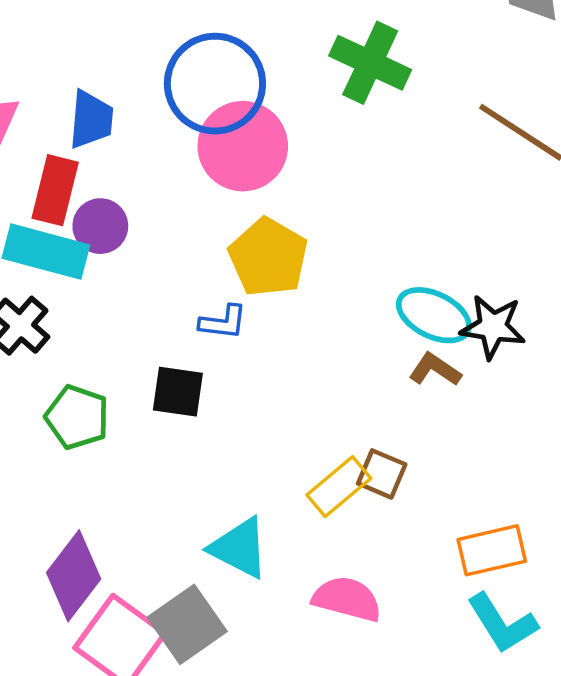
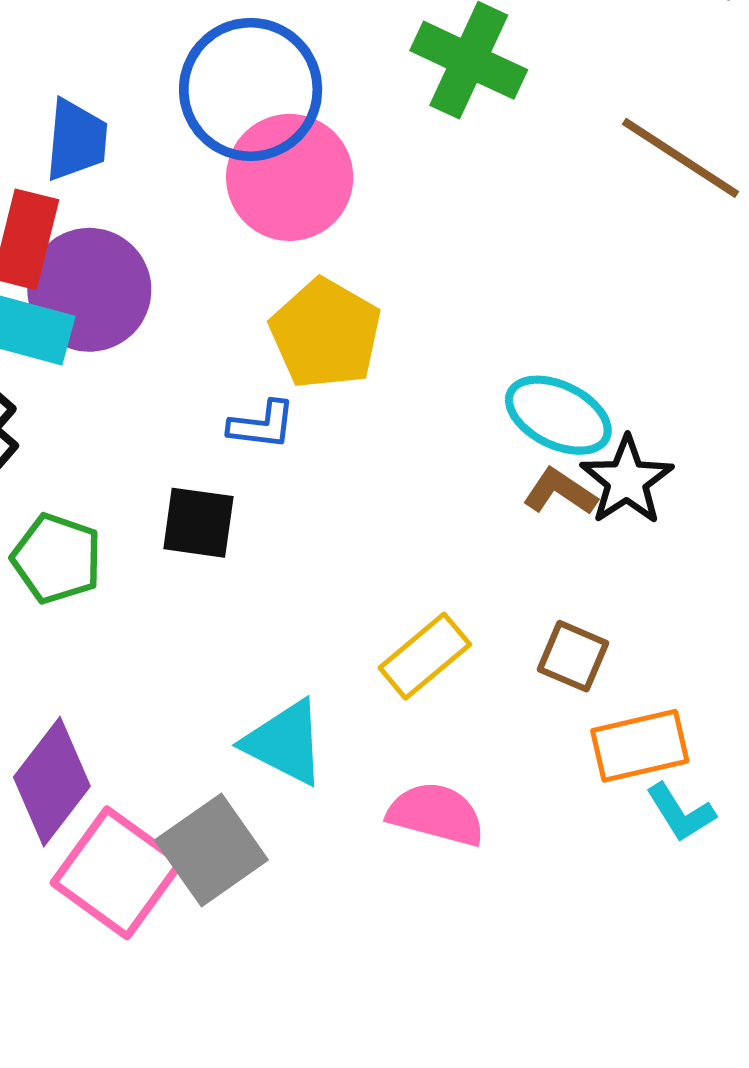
purple circle: (100, 226) -> (89, 290), size x1.6
black star: (493, 327) -> (627, 480), moved, turned 30
brown square: (382, 474) -> (573, 656), moved
cyan L-shape: (502, 623) -> (680, 813), moved, size x0.7

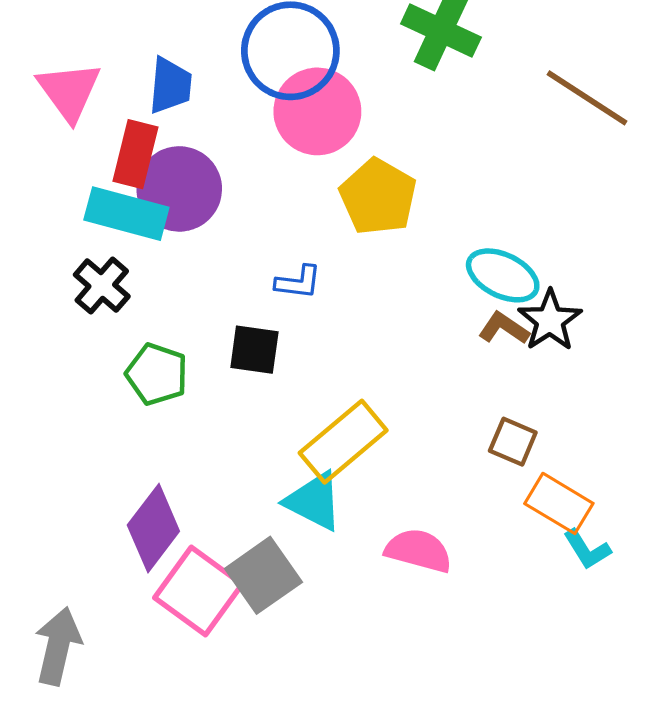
yellow pentagon: (325, 334) -> (378, 197), moved
yellow rectangle: (425, 656) -> (343, 442), moved, size x1.4
orange rectangle: (640, 746) -> (559, 503), turned 44

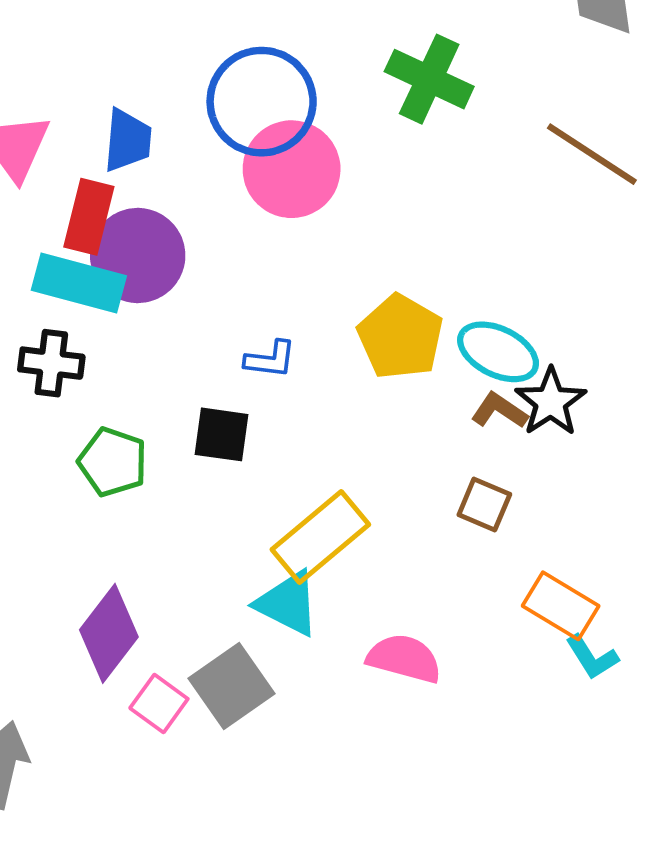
yellow pentagon: (378, 197) -> (400, 337), moved
black cross: (102, 286) -> (51, 363), turned -34
brown square: (513, 442) -> (484, 505), moved
pink square: (198, 591) -> (159, 703), size x0.6

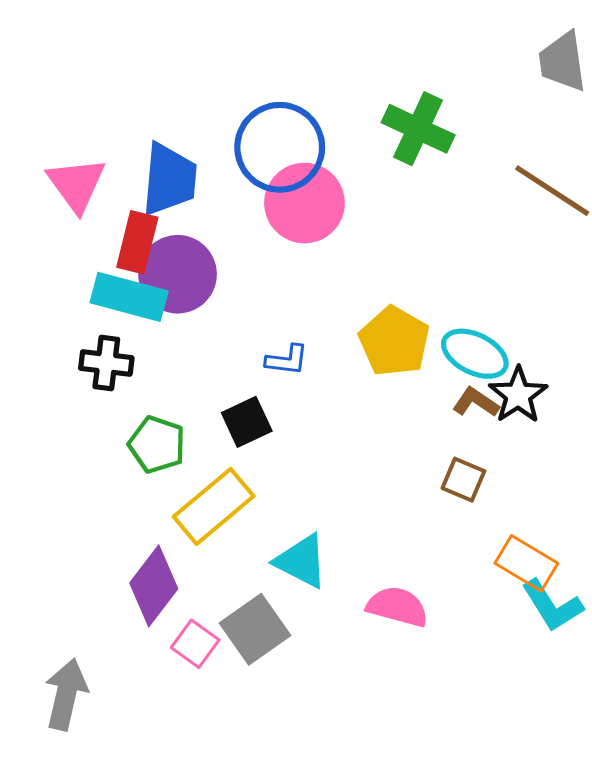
blue trapezoid: (128, 140) -> (169, 179), size x1.4
black square: (222, 434) -> (247, 422), turned -33
yellow rectangle: (320, 537) -> (214, 506), moved
cyan L-shape: (592, 657) -> (552, 606), size x1.4

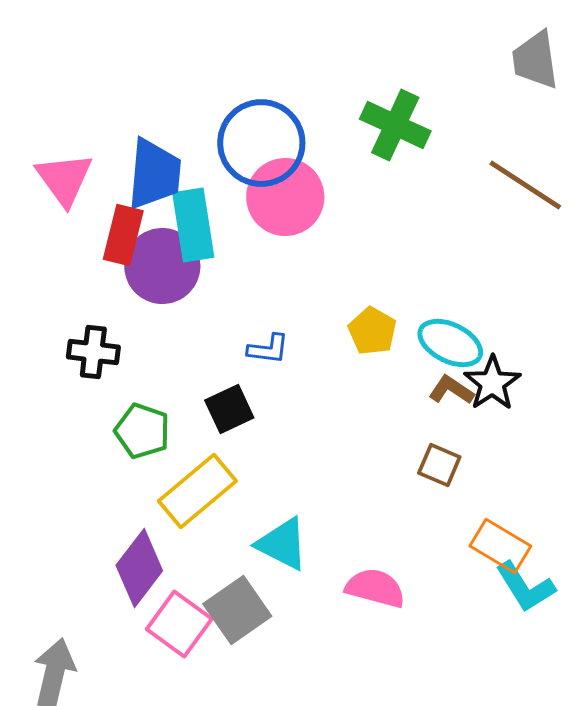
cyan rectangle: (129, 297) -> (193, 225), moved, turned 66
yellow pentagon: (394, 341) -> (372, 331), size x0.7
pink square: (195, 644) -> (179, 624), size x1.4

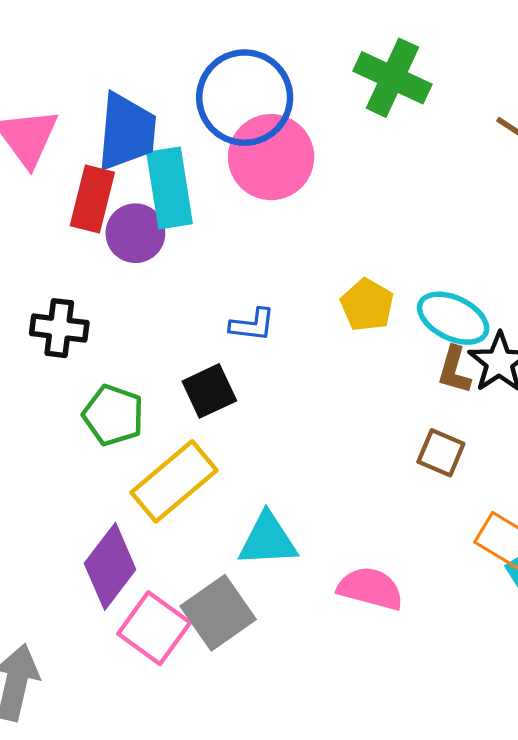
purple circle: (162, 266) -> (135, 233), size x0.7
brown L-shape: (451, 390) -> (454, 370), turned -108
cyan triangle: (282, 544) -> (268, 540), turned -30

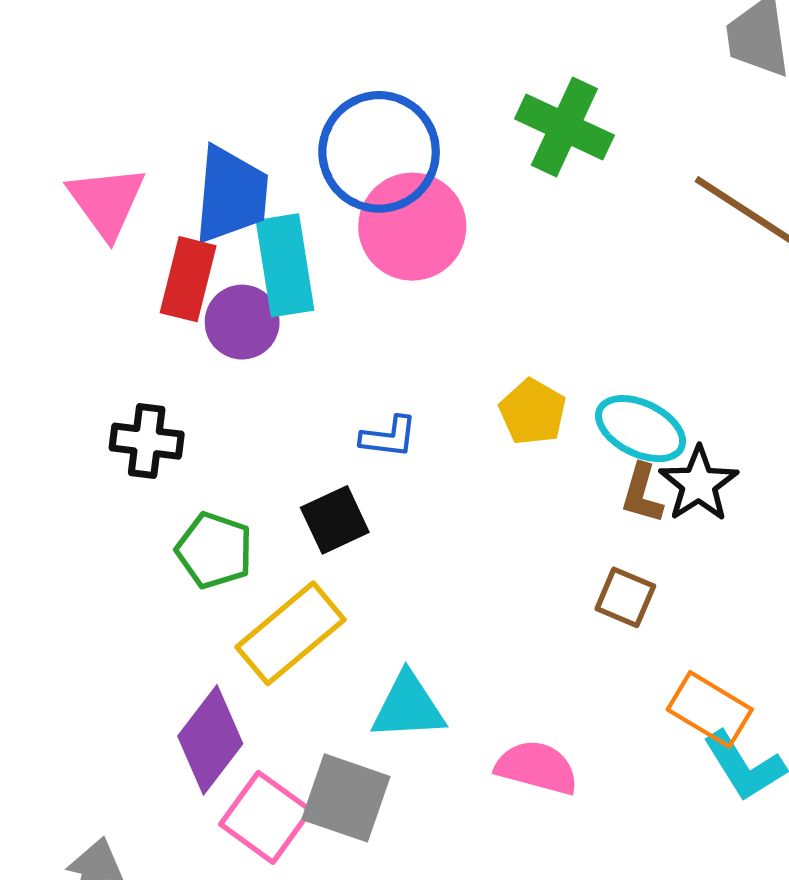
gray square: (218, 613) -> (346, 798), turned -36

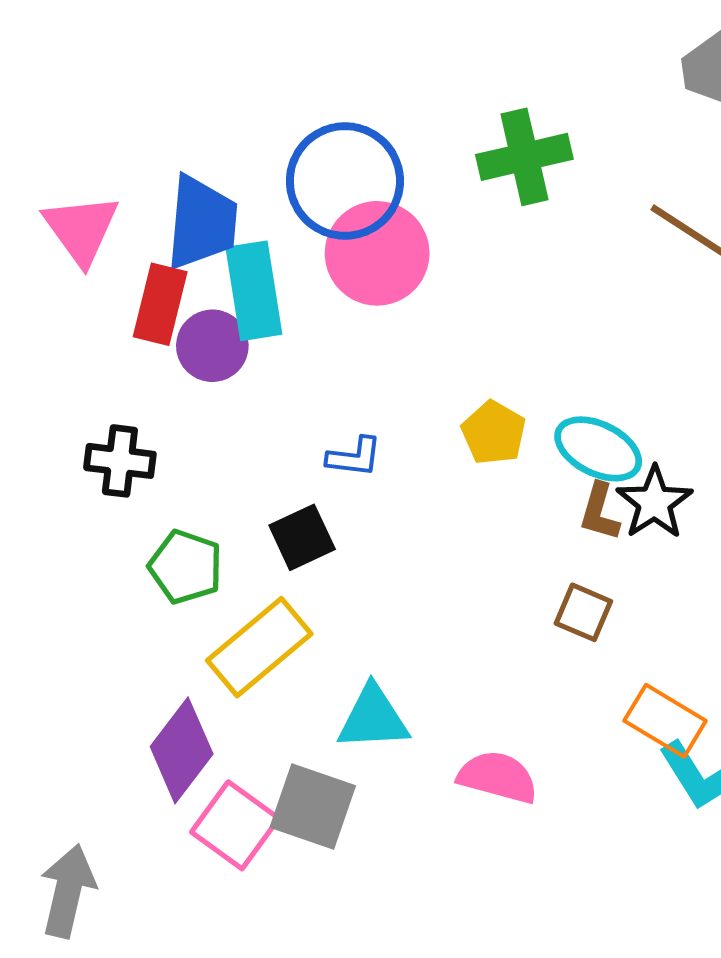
green cross: (564, 127) -> (524, 157), turned -38

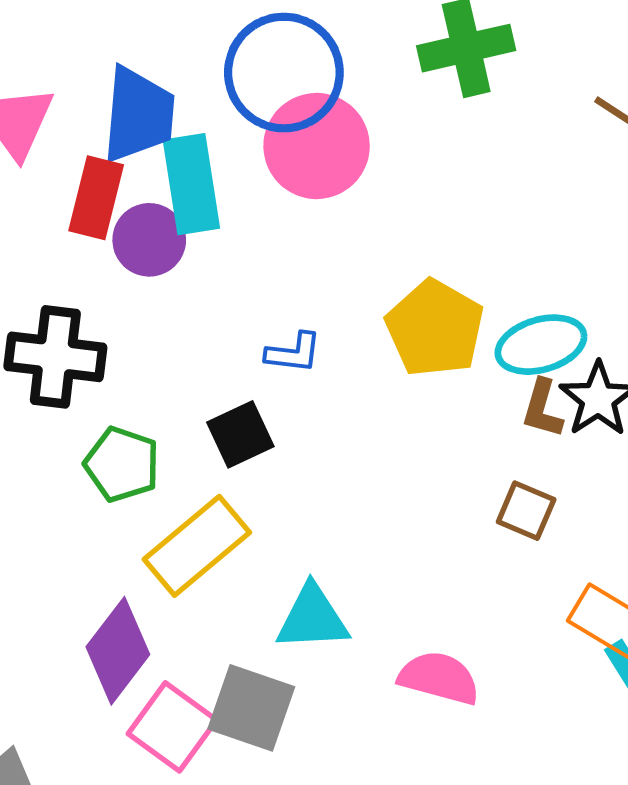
yellow pentagon: (494, 433) -> (435, 328), size x1.5
cyan ellipse: (598, 449) -> (541, 345), turned -42
black cross: (120, 461) -> (55, 357), size x1.4

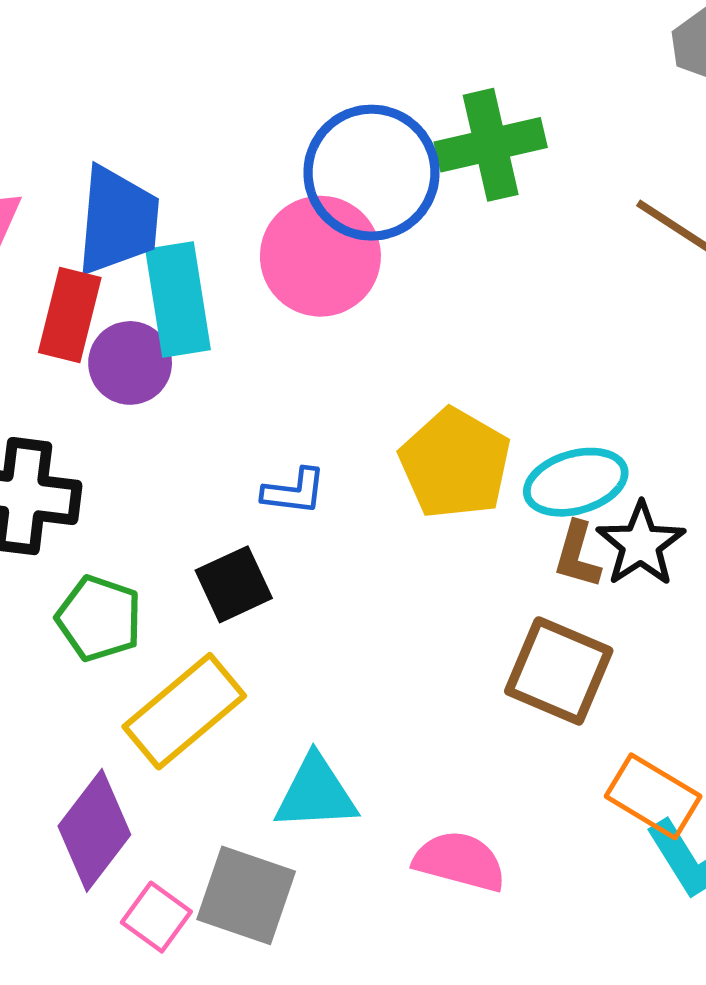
blue circle: (284, 73) -> (371, 173), moved
brown square: (526, 511) -> (559, 671), size x1.6
pink square: (172, 727) -> (156, 917), size x0.7

